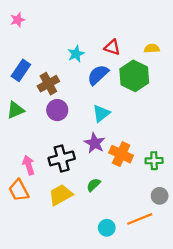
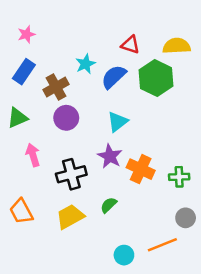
pink star: (18, 20) -> (26, 34), moved
yellow semicircle: (152, 48) -> (177, 46), size x1.5
cyan star: (76, 54) -> (85, 64), moved
pink arrow: (29, 165) -> (33, 155), moved

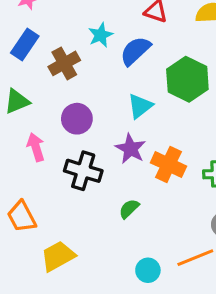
green hexagon: (156, 78) -> (187, 79), moved
purple circle: (66, 118) -> (77, 119), moved
black cross: (71, 174) -> (83, 171), turned 32
yellow trapezoid: (70, 217) -> (58, 256), moved

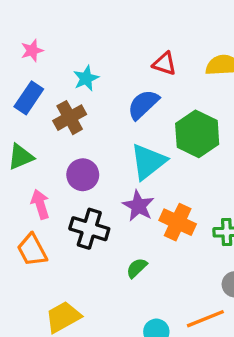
cyan star: (101, 35) -> (86, 78), moved
cyan triangle: (140, 106) -> (148, 162), size x1.4
orange trapezoid: (22, 217) -> (32, 250), moved

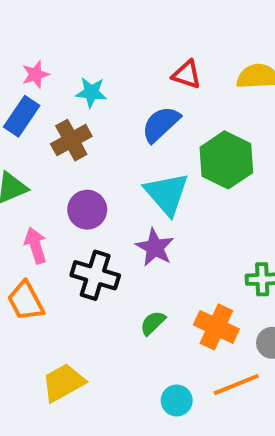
pink star: (32, 51) -> (36, 74), moved
cyan star: (86, 78) -> (91, 92), turned 30
cyan triangle: (148, 162) -> (167, 194), turned -33
orange cross: (178, 222) -> (216, 327), moved

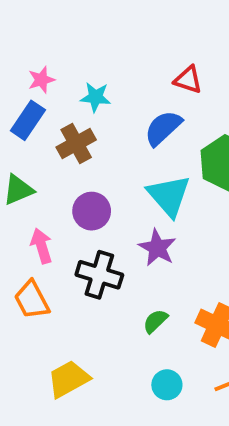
cyan circle: (177, 400) -> (167, 385), moved

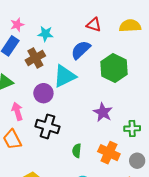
cyan triangle: (169, 196) -> (65, 76), moved, turned 45
purple star: (157, 248) -> (103, 112), moved
green semicircle: (155, 321) -> (77, 151), turned -40

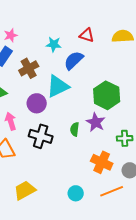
cyan star: (45, 34) -> (54, 44), moved
green hexagon: (114, 68) -> (107, 95), moved
green semicircle: (77, 151) -> (75, 129), moved

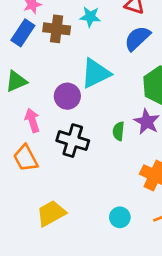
blue semicircle: (74, 60) -> (137, 38), moved
brown cross: (29, 68) -> (57, 29), moved, turned 36

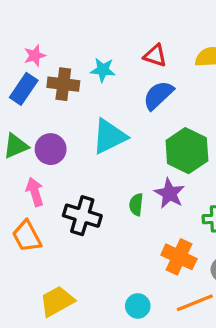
purple circle: (67, 96) -> (51, 149), moved

